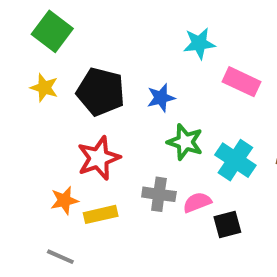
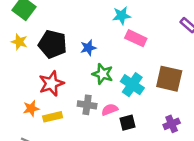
cyan star: (199, 43) -> (122, 16), moved

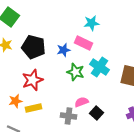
pink rectangle: (136, 38) -> (84, 43), moved
cyan cross: (132, 85) -> (100, 67), moved
gray cross: (87, 105) -> (68, 116), moved
black square: (128, 123) -> (96, 113), turned -32

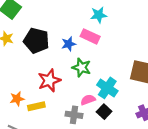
cyan cross: (100, 67) -> (107, 88), moved
red star: (32, 80) -> (49, 80), moved

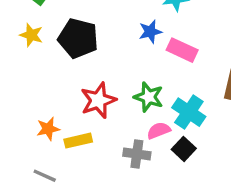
pink rectangle: (90, 36) -> (182, 50), moved
blue star: (69, 44) -> (150, 32), moved
green star: (81, 68) -> (149, 97), moved

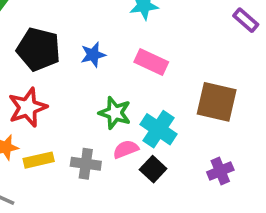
blue star: (150, 32) -> (93, 55), moved
red star: (98, 100) -> (28, 107), moved
gray cross: (137, 154) -> (86, 164), moved

